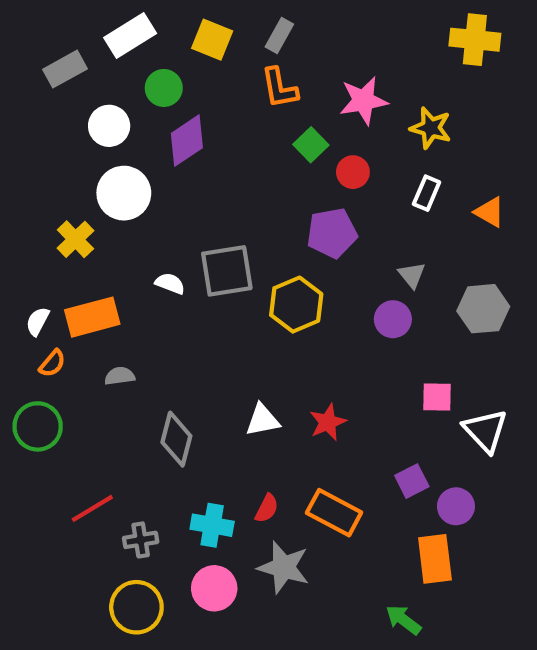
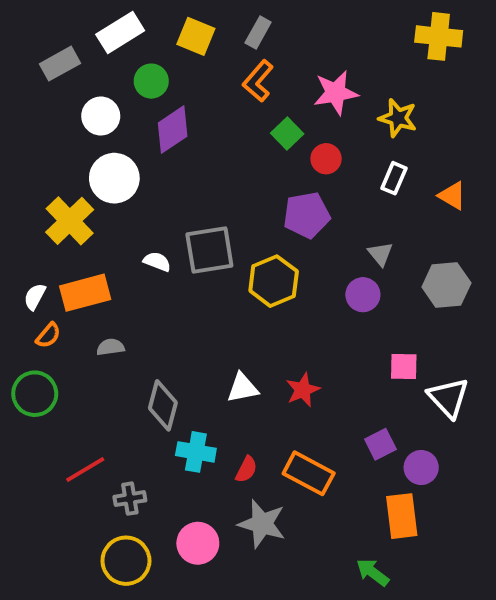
orange L-shape: (279, 88) -> (258, 81), turned 51
yellow cross: (75, 239) -> (70, 221), size x1.4
cyan cross: (212, 525) -> (196, 452), moved

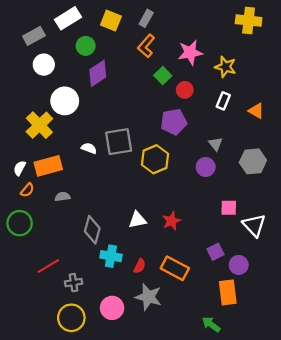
white circle: (101, 116) -> (44, 65), moved

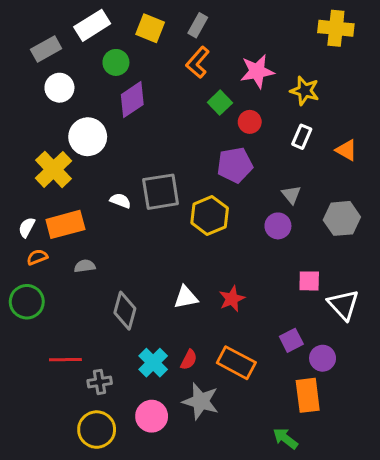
orange semicircle: (27, 190) -> (37, 257), turned -152
cyan cross: (111, 256) -> (153, 363), moved, turned 35
red line: (48, 266) -> (65, 360), turned 30

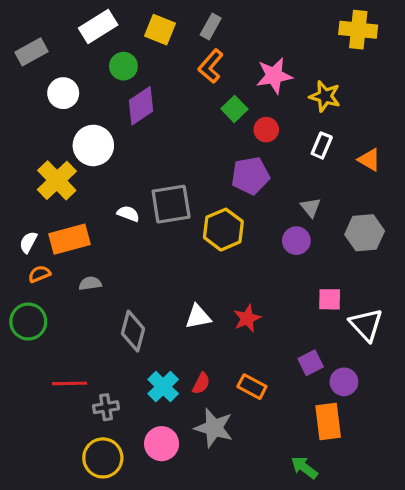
gray rectangle: (46, 49) -> (31, 52), moved
orange rectangle: (236, 363) -> (252, 387), size x0.7

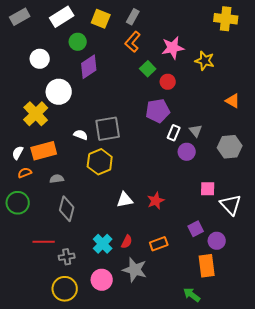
gray rectangle: (31, 52) -> (20, 17), moved
white rectangle: (322, 145) -> (174, 133), moved
yellow hexagon: (223, 230) -> (100, 162), moved
gray diamond: (133, 331) -> (67, 209), moved
orange rectangle: (252, 387) -> (159, 244), turned -48

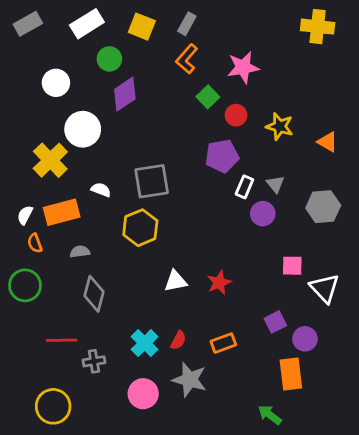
yellow star: (205, 61) -> (280, 126), moved
white semicircle: (81, 135) -> (101, 190), moved
orange semicircle: (25, 173) -> (35, 243), turned -88
yellow circle: (65, 289) -> (53, 406), moved

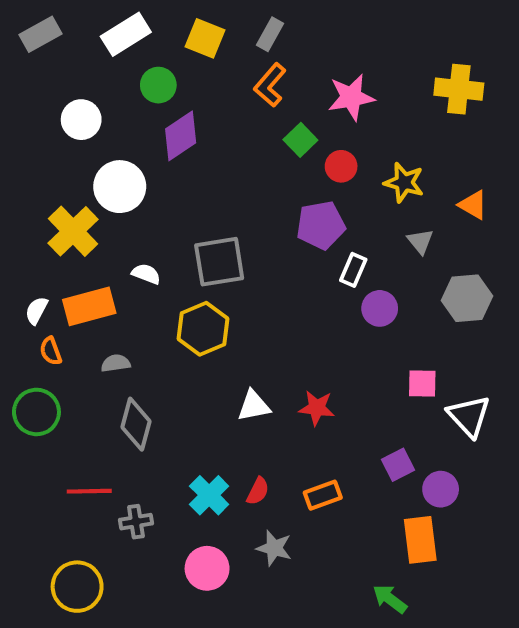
yellow cross: (318, 27) -> (459, 89), moved
gray triangle: (275, 184) -> (420, 241), moved
red star: (219, 283) -> (317, 408), turned 30
gray star: (190, 380) -> (274, 548), size x0.7

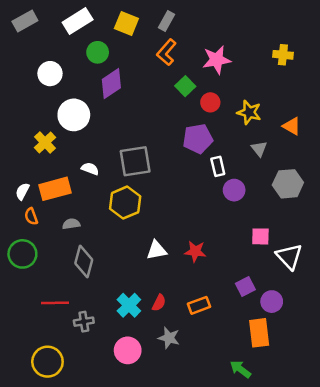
yellow cross: (459, 89) -> (283, 55), size x0.7
yellow cross: (73, 231) -> (45, 142), size x0.7
white rectangle: (353, 270) -> (218, 166), turned -36

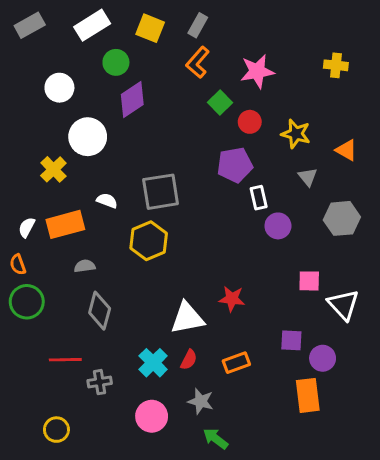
orange semicircle: (31, 216) -> (18, 265), moved
white triangle: (156, 250) -> (187, 318), moved, size x1.4
purple square: (245, 286) -> (291, 340), turned 30
yellow circle: (47, 362) -> (56, 430), size x0.7
green arrow: (240, 369) -> (216, 439), moved

